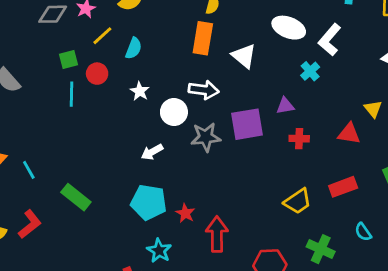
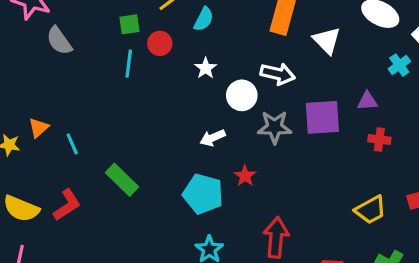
red star: (185, 213) -> (245, 176), moved

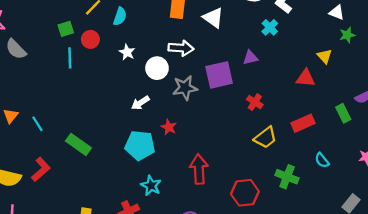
red cross: (379, 139) -> (255, 102), moved, turned 35

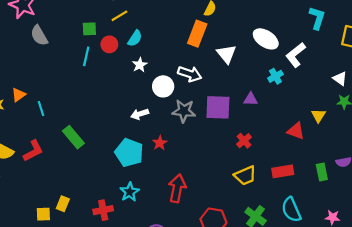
cyan semicircle: (120, 16) -> (135, 38), moved
cyan semicircle: (322, 160) -> (291, 210), size x1.6

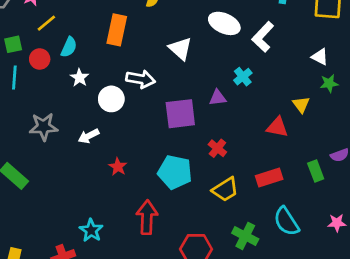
orange rectangle: (197, 34) -> (117, 30), moved
cyan cross: (275, 76) -> (243, 77), moved
gray star: (184, 111) -> (44, 127), moved
cyan pentagon: (129, 153) -> (175, 172), moved

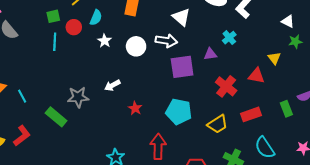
white arrow: (141, 79) -> (166, 41), moved
white circle: (111, 99) -> (136, 46), moved
gray star: (44, 127) -> (78, 97), moved
red cross: (217, 148) -> (226, 86), moved, size x1.5

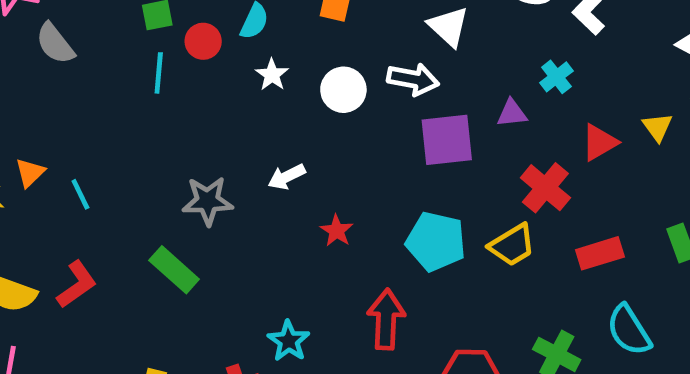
red triangle: (256, 76) -> (599, 142), moved, turned -42
green rectangle: (56, 117) -> (174, 270), moved
yellow trapezoid: (218, 124) -> (512, 245), moved

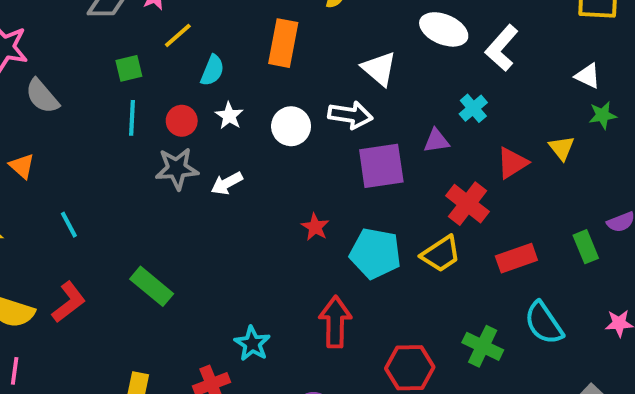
red circle: (203, 41) -> (182, 121), moved
orange triangle: (30, 173) -> (22, 166), moved, turned -32
white arrow: (287, 177) -> (227, 183), moved
gray star: (208, 201) -> (177, 169), moved
red star: (337, 231) -> (315, 227), moved

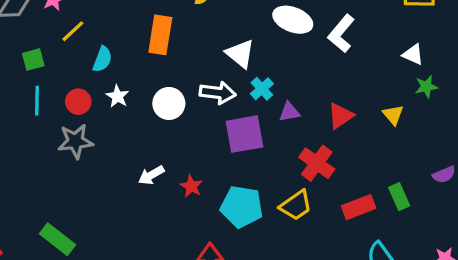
cyan cross: (473, 108) -> (262, 89), moved
red triangle: (512, 163) -> (341, 116), moved
white arrow: (227, 183) -> (151, 175), moved
green rectangle: (586, 247) -> (399, 197), moved

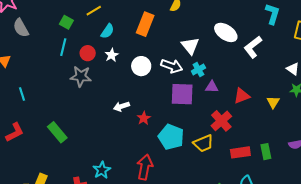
green square: (33, 60) -> (66, 22), turned 32

